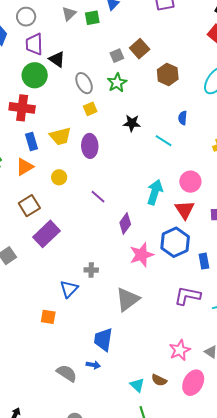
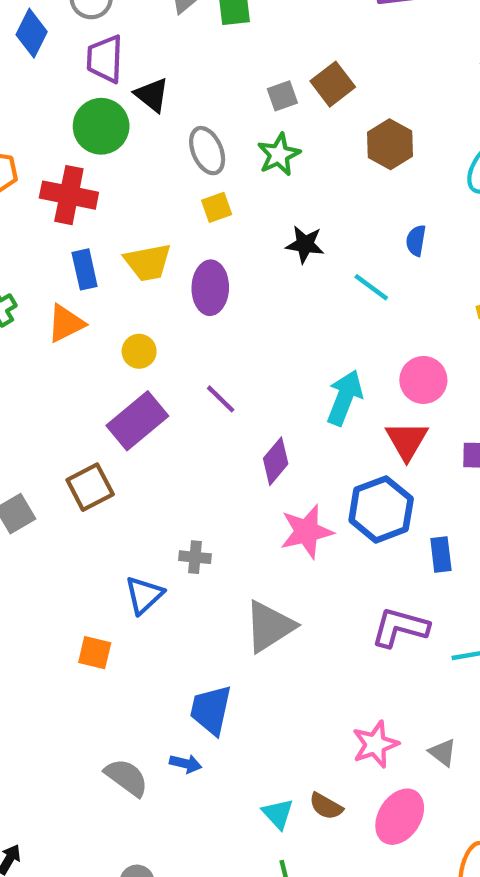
brown square: (29, 206) -> (90, 487), moved
purple rectangle: (47, 234) -> (137, 421), moved

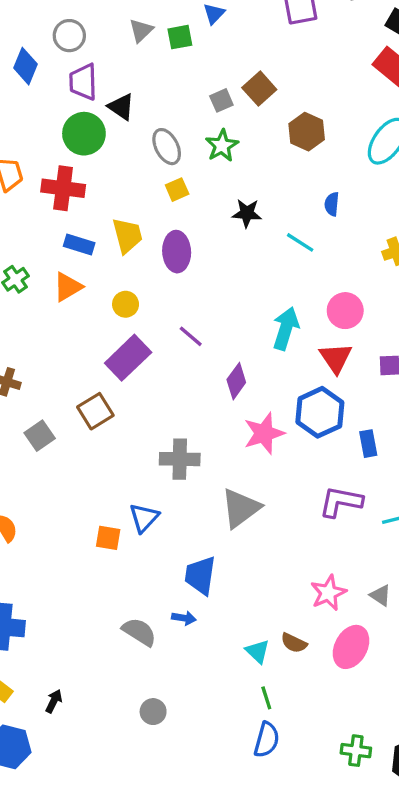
yellow trapezoid: (148, 262) -> (127, 235), turned -90
blue rectangle: (85, 269) -> (79, 244), turned -56
gray cross: (195, 557) -> (180, 459), size x1.6
blue triangle: (144, 595) -> (144, 518), moved

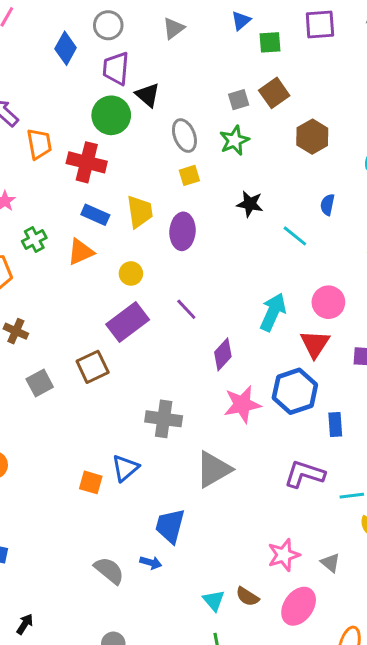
green square: (180, 37) -> (270, 42), moved

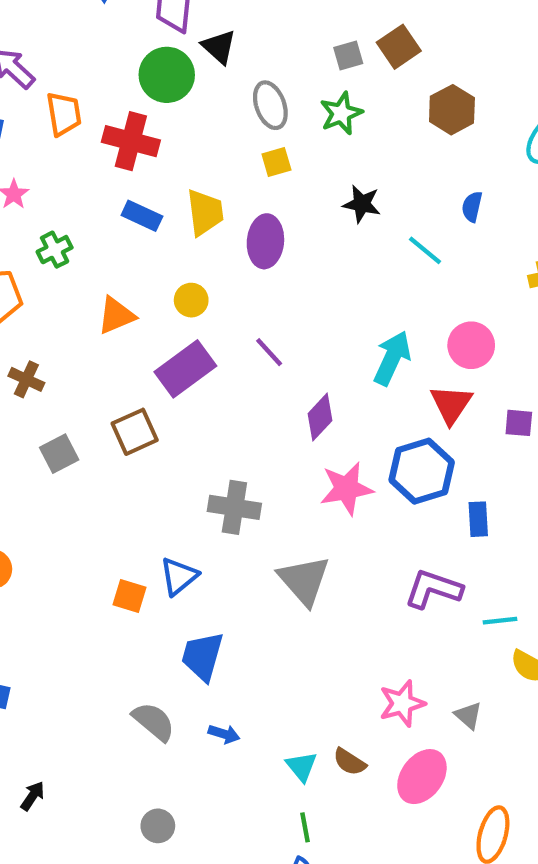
orange triangle: (81, 252) -> (116, 315), moved
gray triangle: (213, 469) -> (304, 580), turned -42
blue trapezoid: (170, 526) -> (202, 656), moved
blue arrow: (151, 563) -> (224, 734), moved

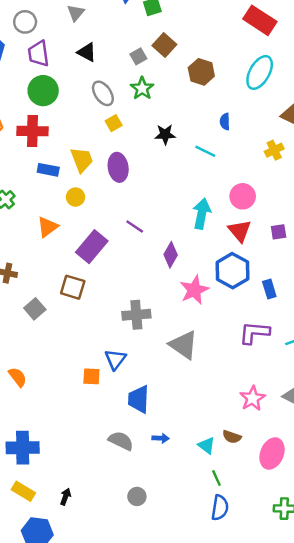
black triangle: (219, 47) -> (87, 52), moved
yellow circle: (191, 300) -> (76, 197), moved
brown square: (135, 432) -> (73, 287), turned -35
pink ellipse: (422, 777) -> (272, 453), moved

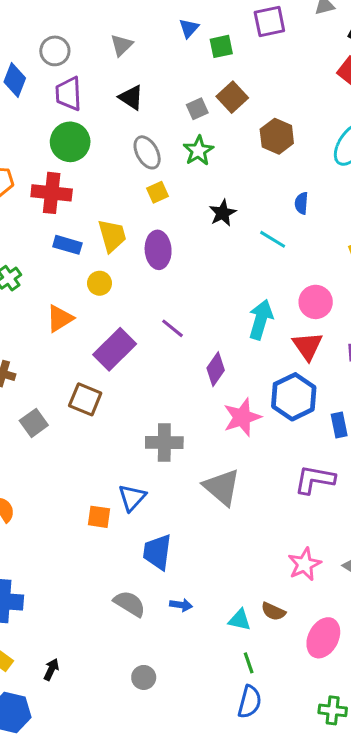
black star: (165, 135) -> (223, 213), turned -30
cyan triangle: (207, 446) -> (240, 620), turned -30

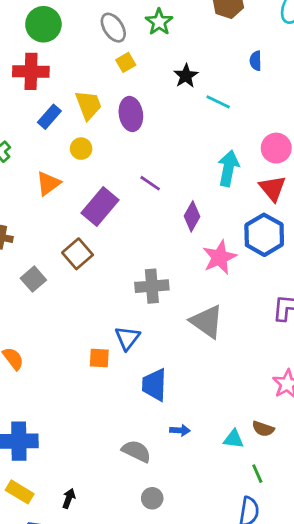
cyan line: (273, 239) -> (218, 102), moved
blue rectangle: (67, 245) -> (49, 117), turned -60
brown square: (85, 399) -> (78, 254), turned 32
gray semicircle: (130, 604) -> (136, 451), moved
green line: (249, 663) -> (257, 474), moved

